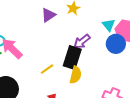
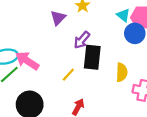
purple arrow: (82, 41) -> (82, 40), moved
yellow semicircle: (76, 75) -> (122, 72), moved

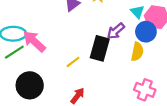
purple arrow: (82, 40) -> (116, 31), moved
yellow semicircle: (122, 72) -> (137, 52), moved

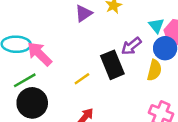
black rectangle: (100, 48) -> (112, 65), turned -40
green line: (14, 52) -> (25, 80), moved

